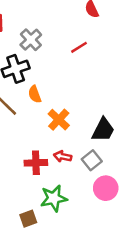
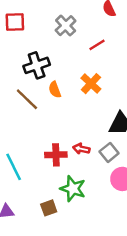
gray cross: (31, 40) -> (66, 26), moved
orange cross: (59, 120) -> (91, 84), moved
green star: (54, 198) -> (73, 189), turned 30

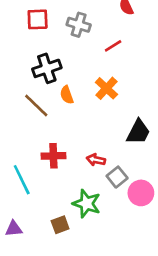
red square: (15, 22) -> (38, 19), moved
gray cross: (66, 26) -> (79, 25), turned -30
gray square: (109, 152) -> (117, 177), moved
red cross: (56, 155) -> (53, 156), moved

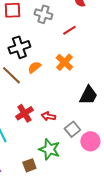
orange semicircle: (67, 95) -> (34, 67), turned 72
red cross: (53, 156) -> (24, 113), turned -30
red arrow: (96, 160) -> (48, 116), moved

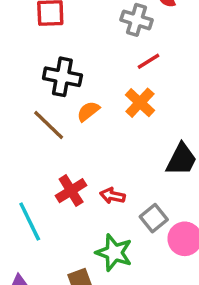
gray cross: (43, 14) -> (136, 20), moved
red line: (69, 30) -> (149, 61), moved
black cross: (19, 47) -> (62, 77), turned 30

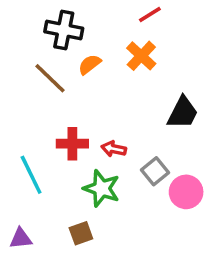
red cross: (71, 191) -> (72, 144), turned 32
green star: (114, 253) -> (102, 188), moved

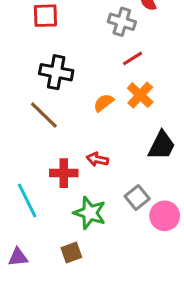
orange cross: (141, 56) -> (140, 95), moved
orange semicircle: (90, 64) -> (104, 103), moved
red arrow: (114, 149) -> (97, 159), moved

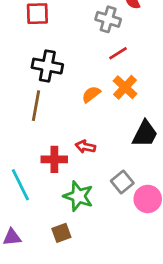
brown line: (44, 115) -> (36, 106), turned 56

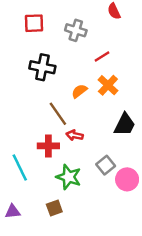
gray cross: (108, 19) -> (76, 30), moved
brown line: (36, 106) -> (58, 114), moved, turned -45

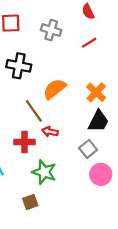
red line: (102, 57) -> (89, 43), moved
orange cross: (108, 85) -> (96, 92), moved
orange semicircle: (79, 91) -> (55, 89), size x1.5
gray square: (106, 165) -> (88, 149), moved

